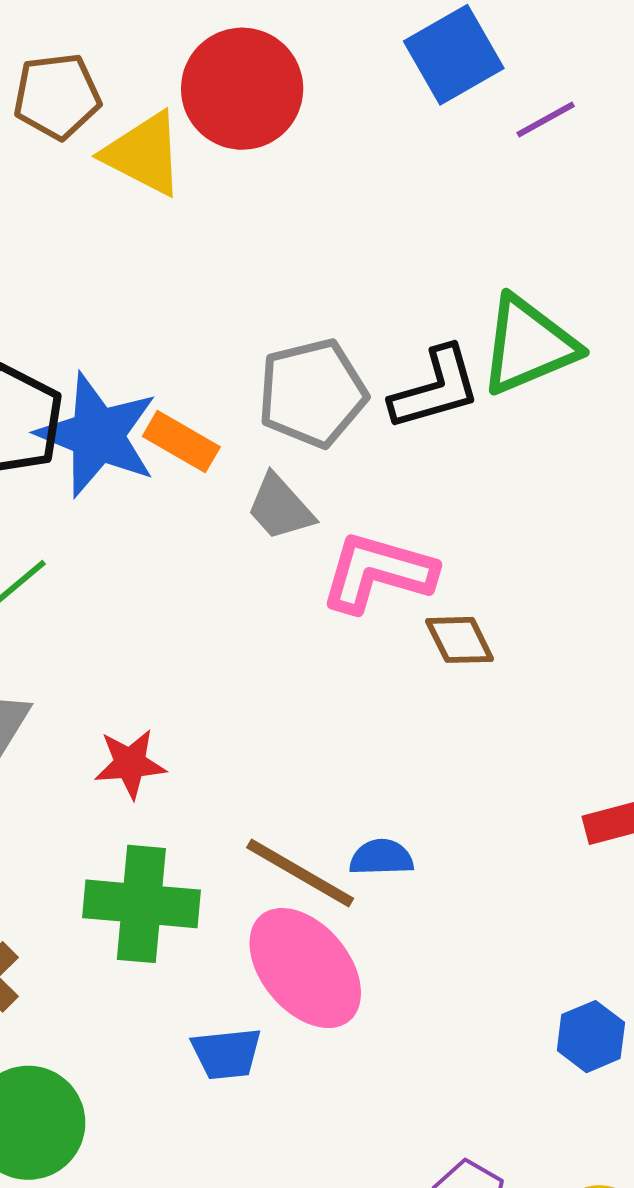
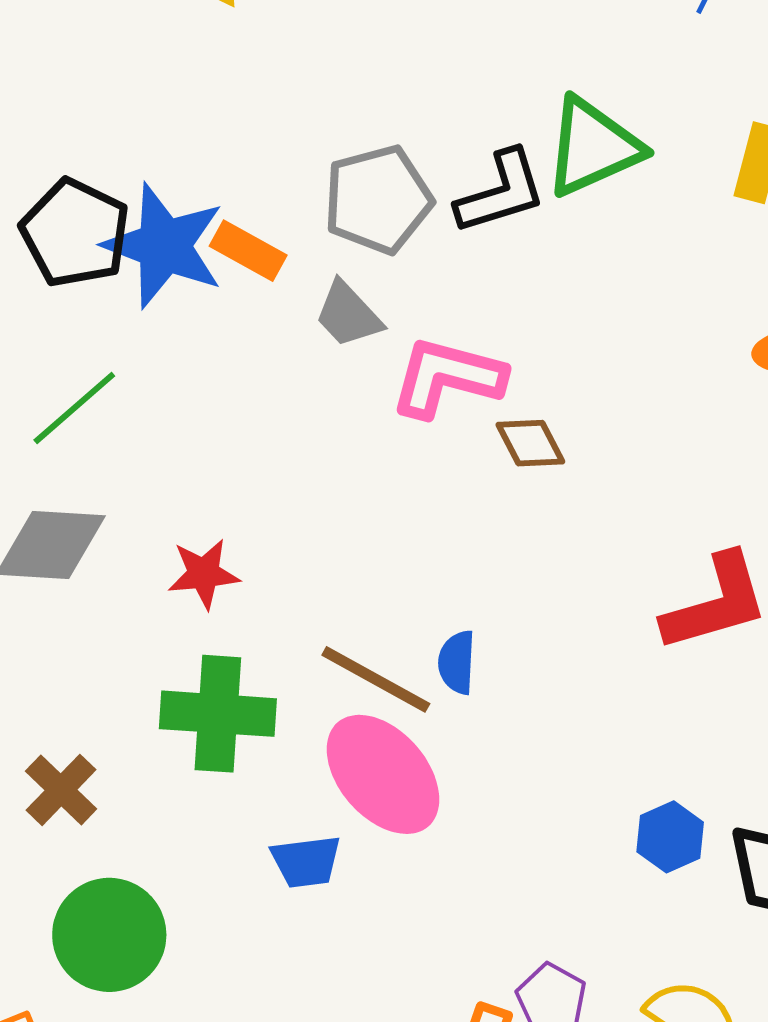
blue semicircle: (381, 857) -> (457, 662), turned -84

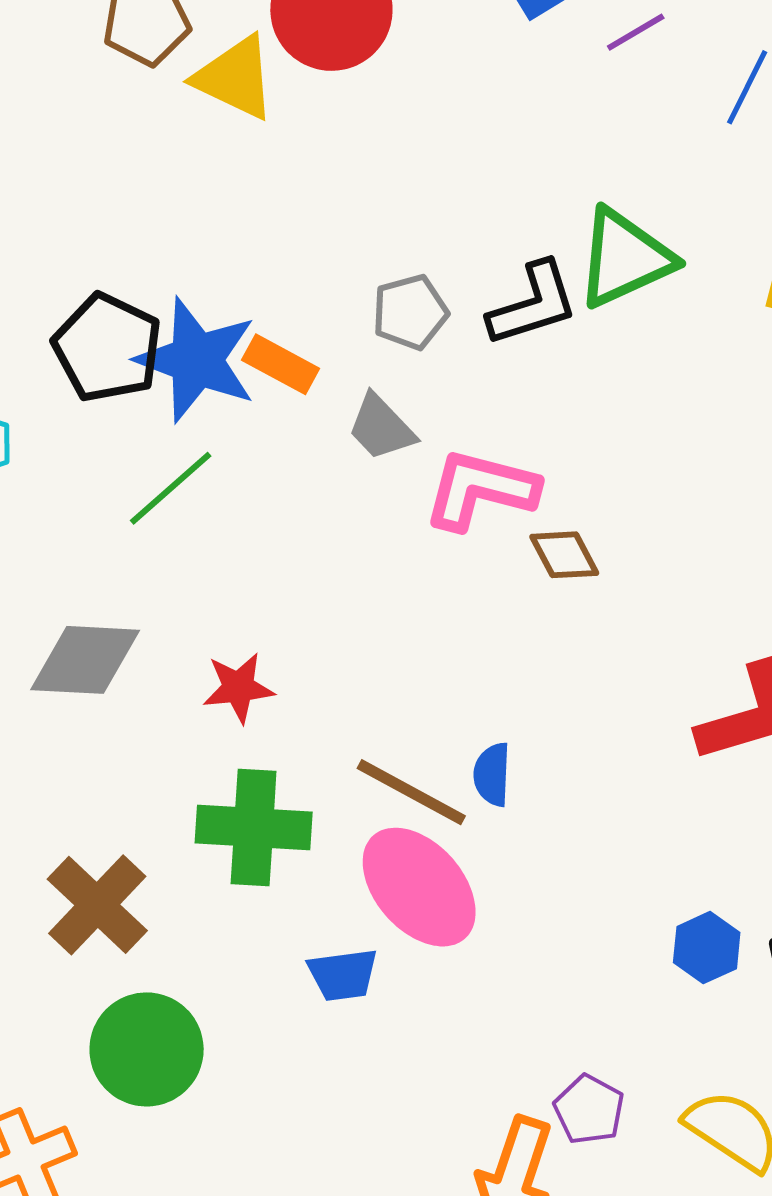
gray pentagon: (378, 199) -> (410, 312), size x0.7
green line: (74, 408) -> (171, 488), moved
brown cross: (61, 790) -> (97, 905), size x1.4

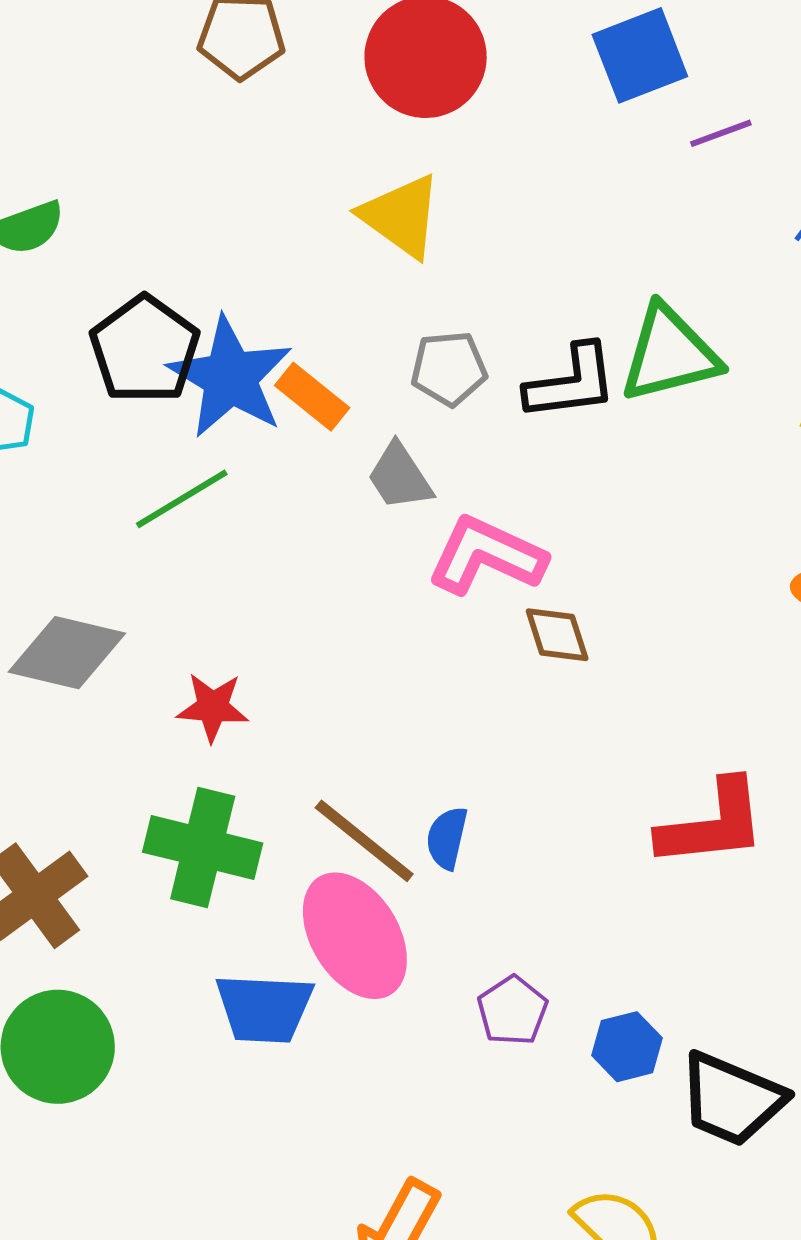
yellow triangle: (235, 78) -> (401, 216), moved
blue trapezoid: (343, 975) -> (264, 1008), size x1.4
purple pentagon: (589, 1110) -> (512, 1011), moved

